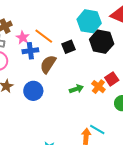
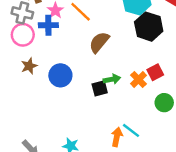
black square: (68, 47) -> (100, 88), moved
blue cross: (30, 51) -> (48, 25), moved
brown semicircle: (48, 64) -> (99, 42), moved

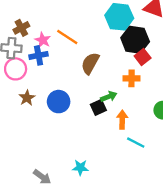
red square: (155, 72) -> (143, 57), moved
orange cross: (139, 80) -> (132, 78), moved, turned -35
orange arrow: (117, 137) -> (122, 120), moved

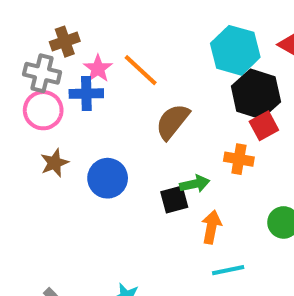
cyan line: (136, 143) -> (228, 270), turned -48

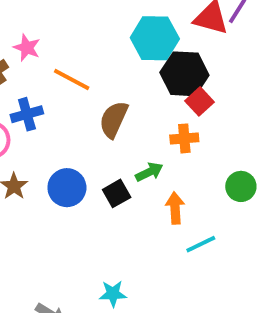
pink star: (98, 69) -> (27, 48), moved
black square: (174, 199) -> (117, 193), moved

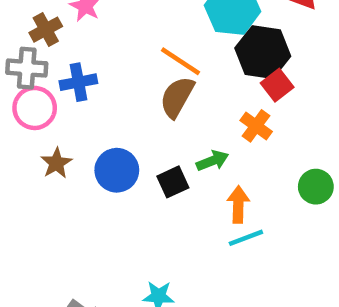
orange line: (72, 79) -> (180, 61), moved
orange cross: (184, 138) -> (256, 126), turned 36
cyan line: (201, 244) -> (246, 238), moved

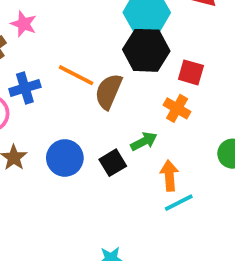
black hexagon: (263, 52) -> (146, 50), moved
orange line: (180, 61) -> (76, 75), moved
red square: (277, 85) -> (191, 72), turned -30

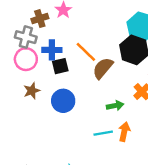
black square: (113, 163) -> (60, 66), moved
cyan line: (179, 203) -> (103, 133), moved

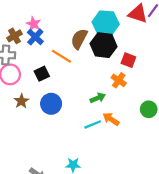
blue cross: (52, 50) -> (35, 37), moved, turned -35
brown semicircle: (103, 68) -> (79, 39), moved
orange arrow: (124, 132) -> (111, 119), turned -56

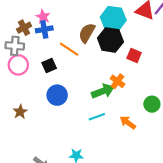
blue cross: (35, 37) -> (44, 29), turned 35
orange cross: (119, 80) -> (118, 81), moved
green arrow: (98, 98) -> (103, 91), size x1.5
brown star: (21, 101) -> (20, 112), moved
orange arrow: (111, 119) -> (128, 123), moved

